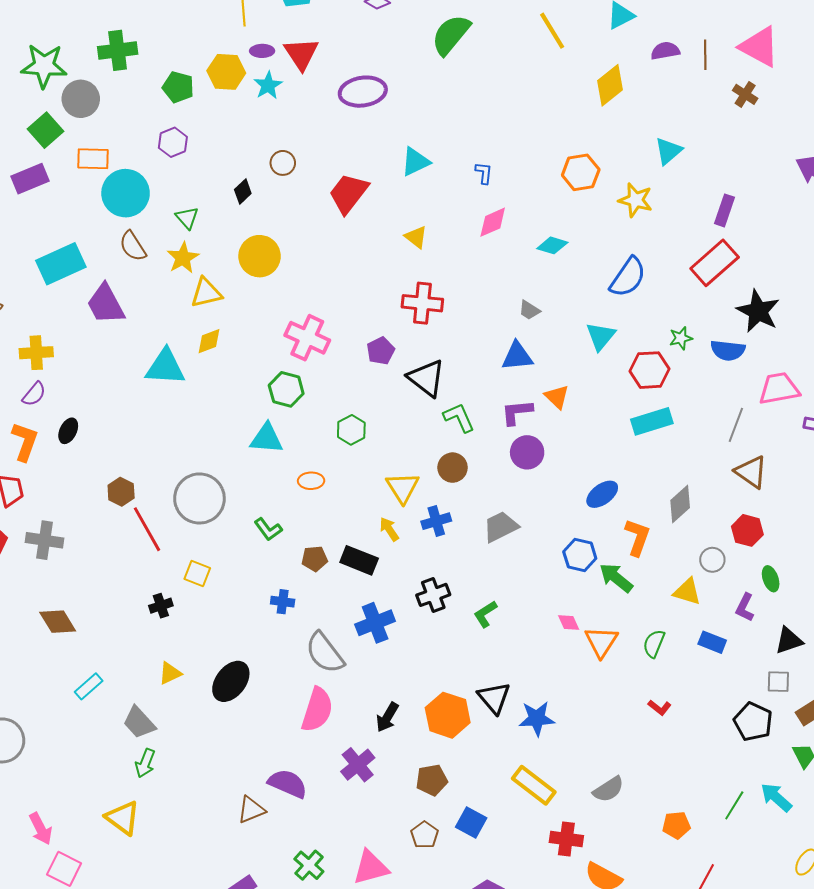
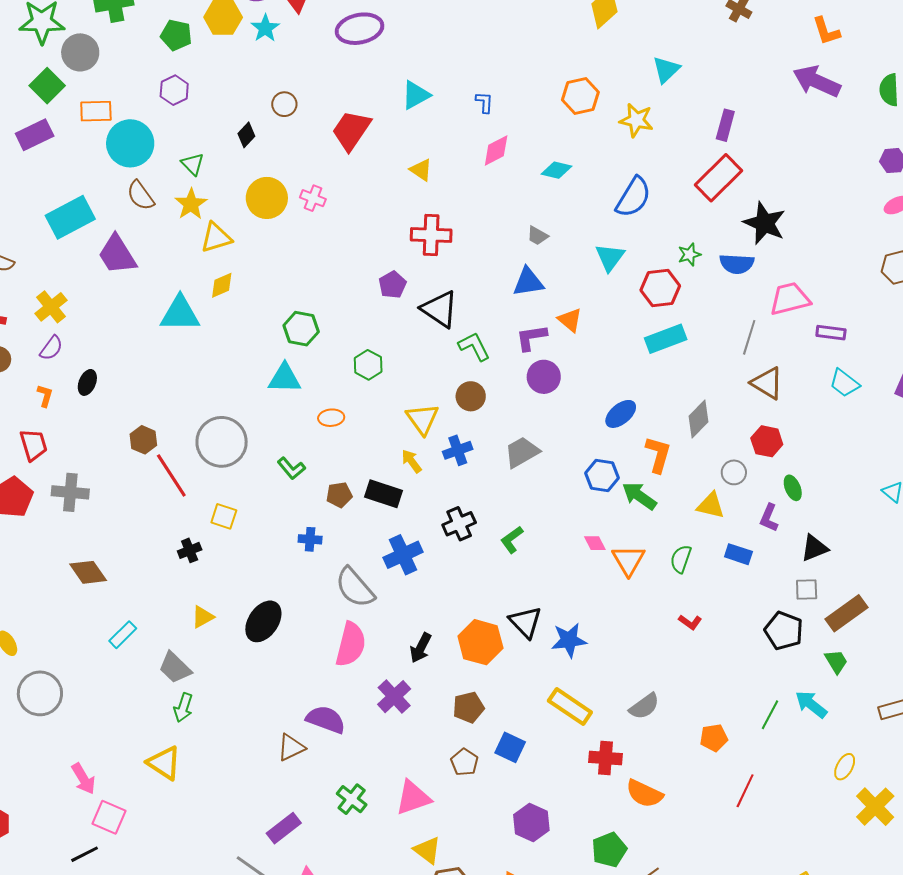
pink cross: (307, 338) -> (313, 198), moved, size x0.6
yellow cross: (36, 353) -> (51, 307), turned -32
orange L-shape: (25, 442) -> (45, 396), size x0.6

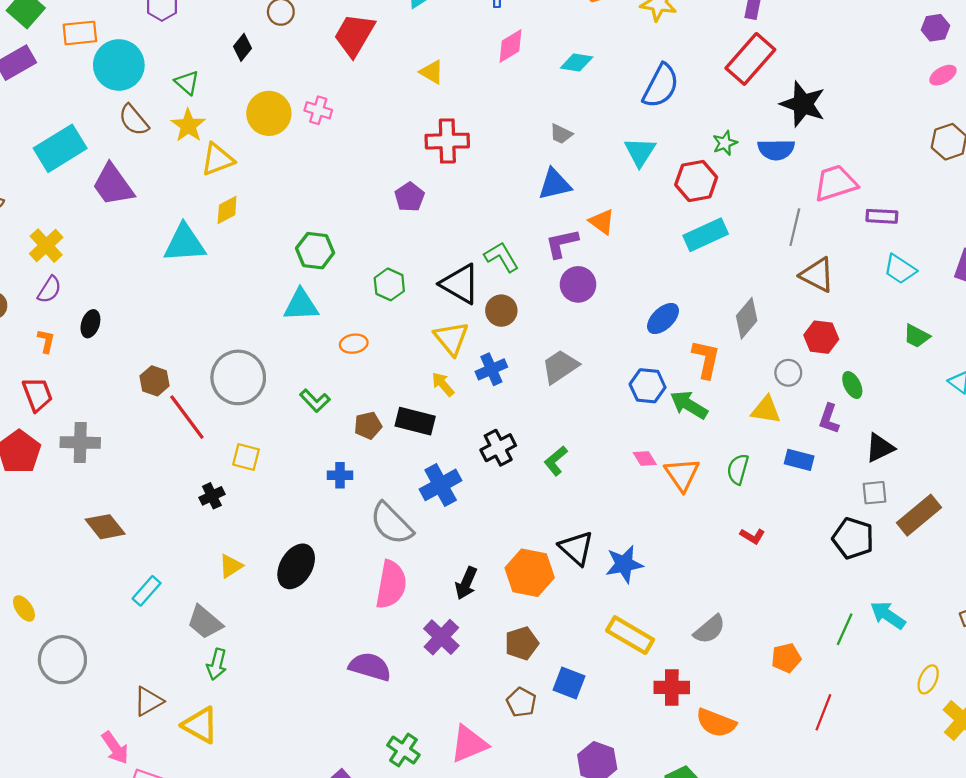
black triangle: (439, 309) -> (460, 284), moved
green trapezoid: (836, 661) -> (917, 336), moved, turned 152
brown triangle: (291, 747) -> (148, 701), moved

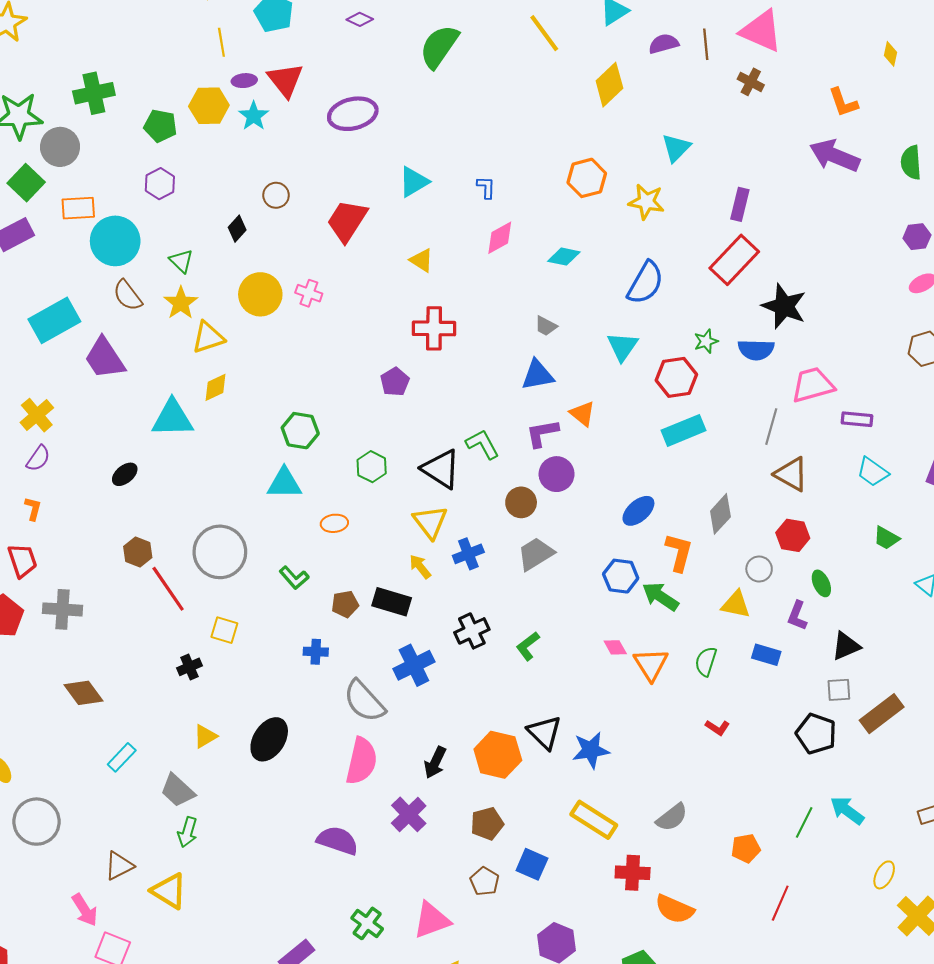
brown circle: (501, 311) -> (521, 502), moved
black ellipse: (90, 324) -> (125, 474), moved, turned 30

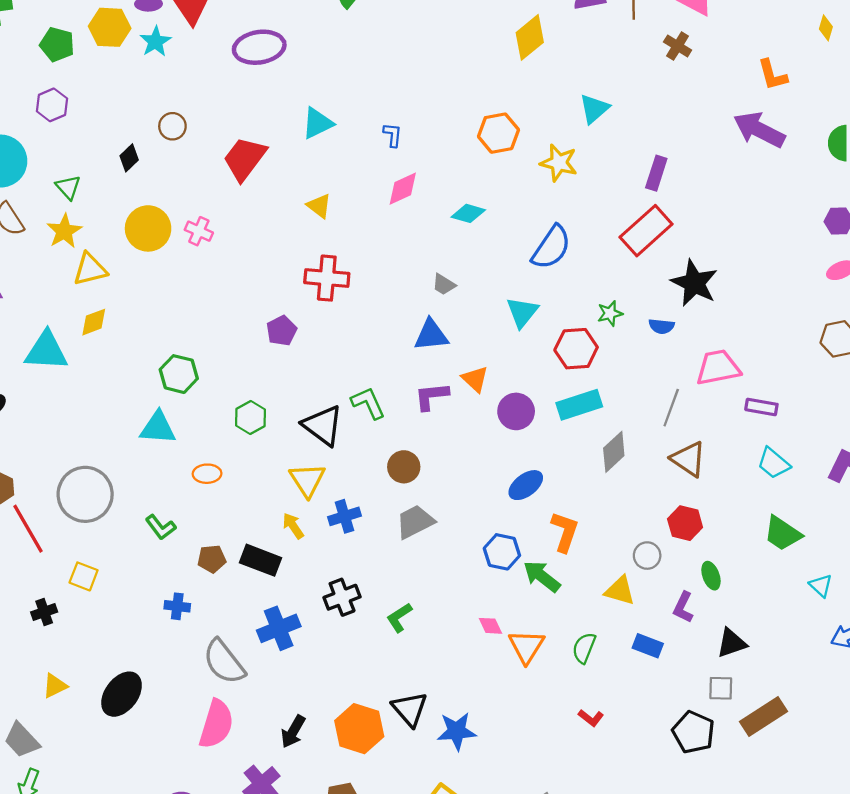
blue semicircle: (756, 350) -> (662, 326), size x0.7
purple circle: (557, 474) -> (516, 411), moved
gray diamond: (720, 514) -> (614, 452), moved
green trapezoid: (886, 538) -> (783, 533), size x1.4

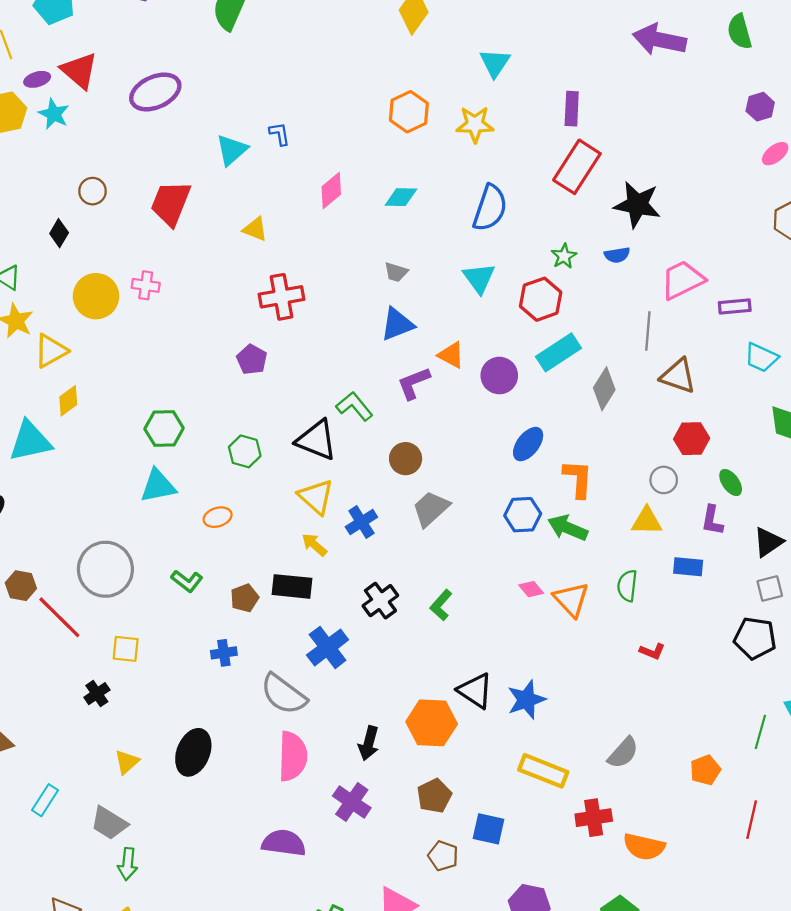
blue L-shape: (393, 135) -> (280, 134), moved

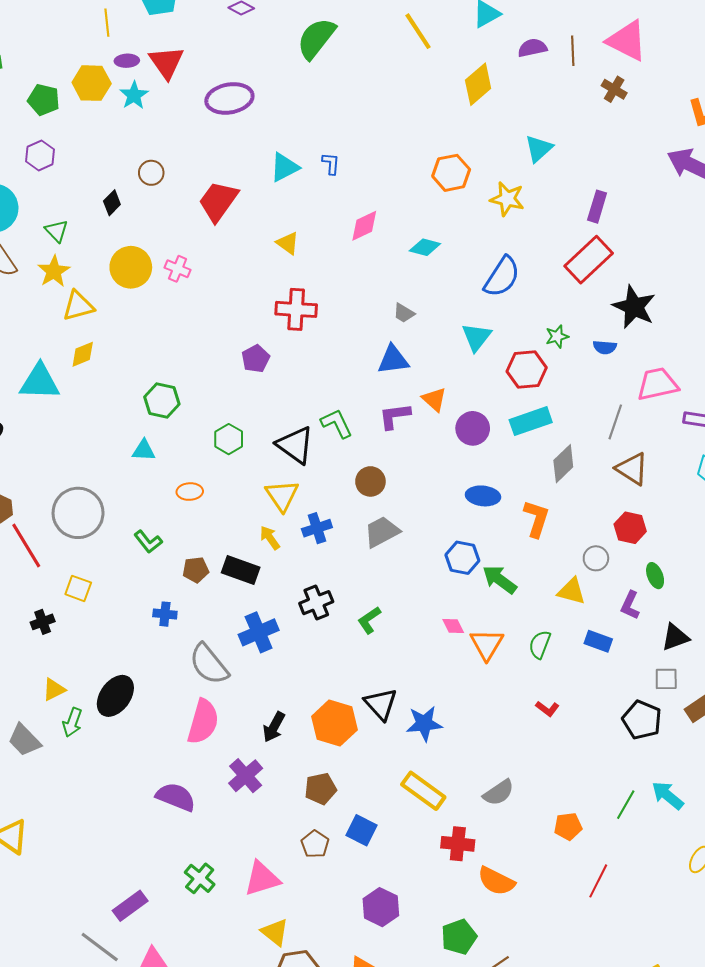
blue ellipse: (528, 444) -> (483, 496), turned 44
orange L-shape: (578, 479) -> (536, 519), moved
cyan triangle: (158, 486) -> (144, 450), size x0.7
green arrow: (128, 864) -> (72, 722), moved

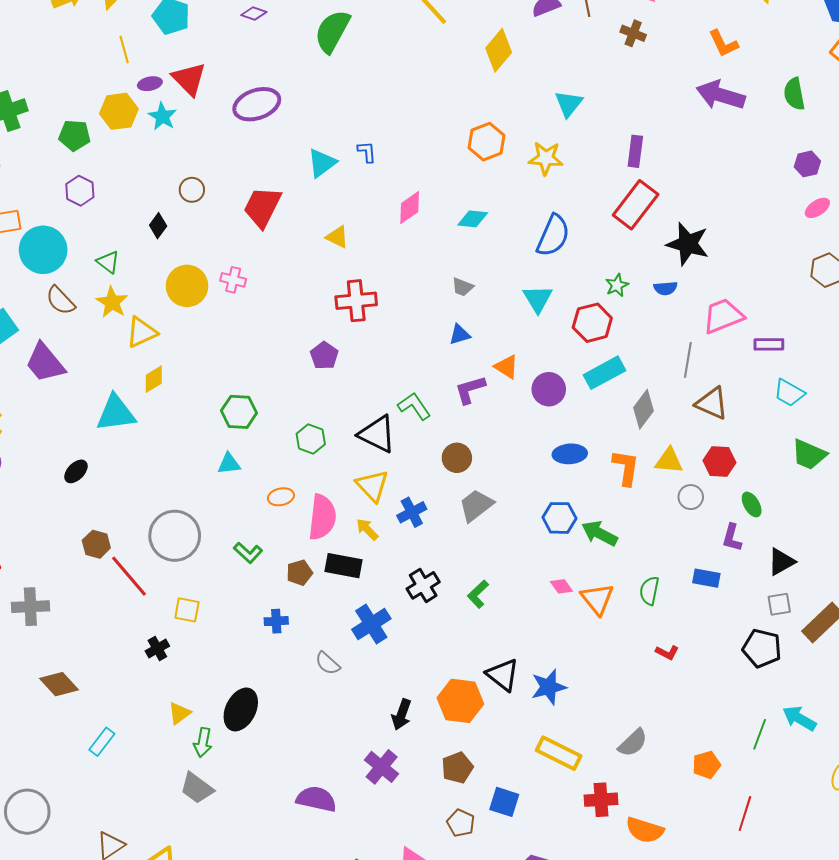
blue triangle: (393, 360) -> (460, 335), size x0.7
yellow triangle: (572, 591) -> (669, 461), moved
gray semicircle: (209, 664) -> (328, 663), size x0.6
pink semicircle: (203, 722) -> (322, 517), moved
gray trapezoid: (24, 740) -> (197, 788), moved

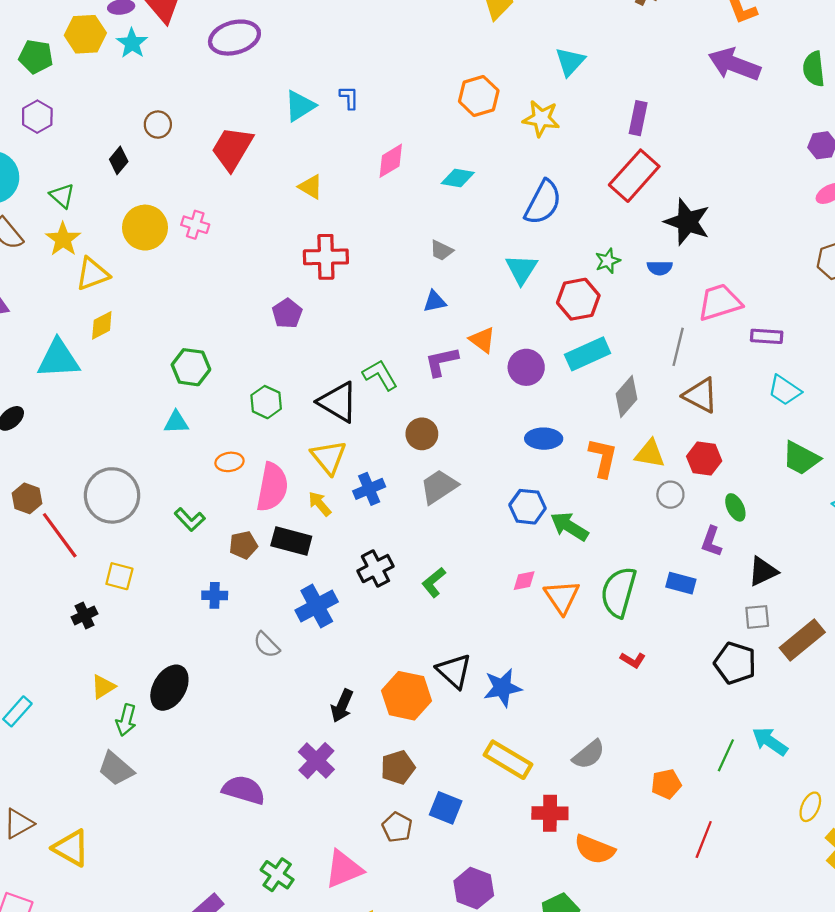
pink diamond: (561, 586) -> (524, 581), turned -70
green semicircle: (649, 591) -> (619, 592), size x1.6

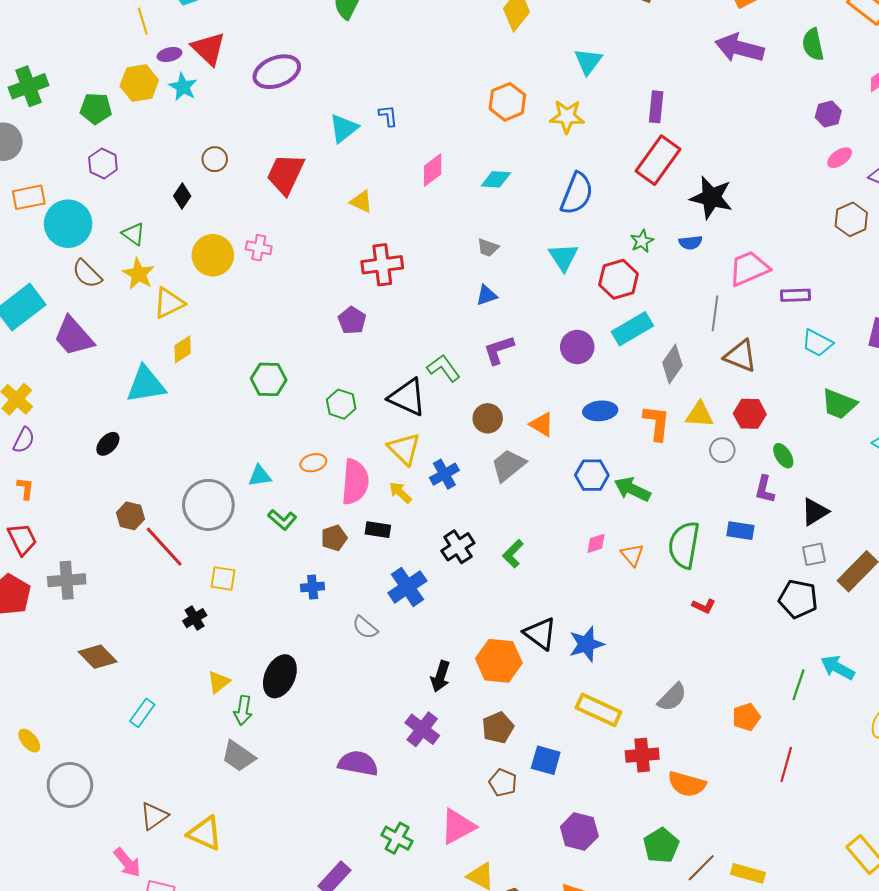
orange triangle: (482, 340) -> (542, 424), moved
cyan triangle: (176, 422) -> (260, 476), moved
black rectangle: (291, 541) -> (378, 530), size x0.7
orange triangle: (562, 597) -> (632, 555), size x0.7

